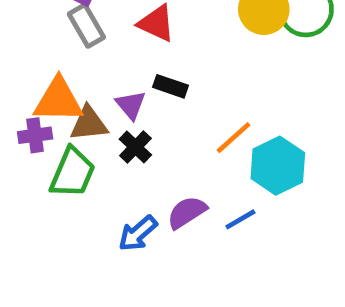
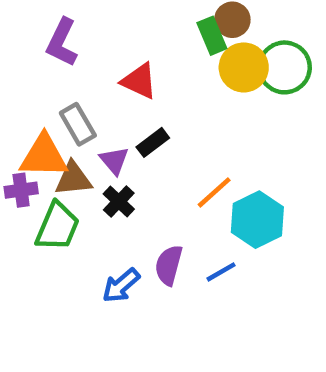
gray rectangle: (86, 26) -> (78, 124), moved
black rectangle: (170, 86) -> (153, 142), turned -56
purple semicircle: (187, 212) -> (169, 265), turned -42

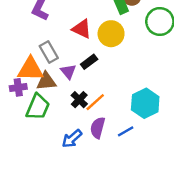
yellow circle: (244, 67) -> (111, 34), moved
orange line: (214, 192) -> (95, 102), moved
black cross: (119, 201) -> (79, 100), moved

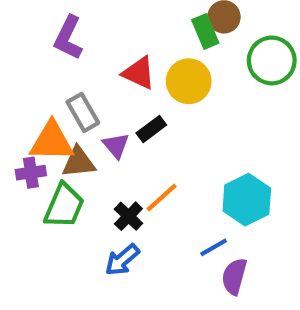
black cross: (79, 100) -> (128, 216), moved
purple semicircle: (98, 128) -> (234, 276), moved

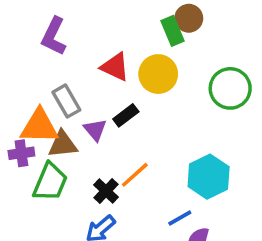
green circle: (272, 60) -> (230, 88), moved

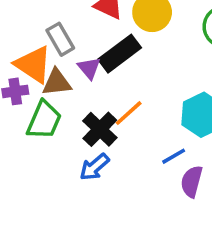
black rectangle: (126, 115) -> (120, 54), size x1.6
orange triangle: (39, 126) -> (33, 64), turned 33
black cross: (106, 191) -> (100, 129), size x1.4

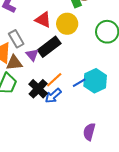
blue line: (174, 156) -> (79, 83), moved
blue arrow: (94, 167) -> (53, 96), moved
purple semicircle: (192, 181) -> (89, 132), moved

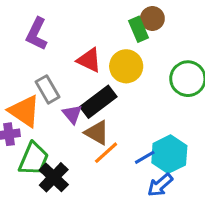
brown triangle: (14, 63) -> (97, 133), moved, turned 36
black cross: (38, 89) -> (54, 177), moved
blue arrow: (53, 96) -> (160, 185), moved

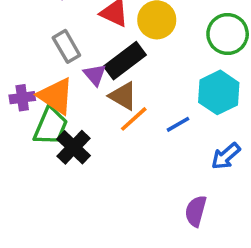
orange triangle: (24, 111) -> (56, 96), moved
cyan hexagon: (169, 154) -> (219, 92), moved
blue arrow: (160, 185) -> (226, 156), moved

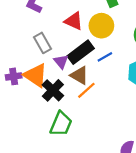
blue line: (178, 124) -> (105, 57), moved
green trapezoid: (51, 126) -> (61, 124), moved
black cross: (74, 147) -> (53, 90), moved

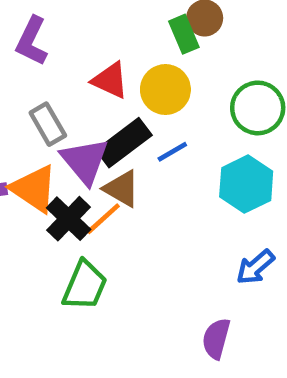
purple triangle: (61, 61) -> (85, 161), size x1.6
orange line: (86, 90) -> (103, 219), moved

